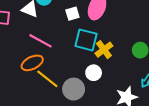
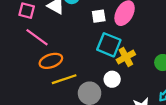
pink line: (41, 41) -> (37, 37), moved
yellow line: (47, 79) -> (64, 79), turned -65

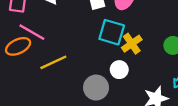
orange ellipse: (51, 61) -> (18, 46), moved
yellow line: (64, 79) -> (53, 62), moved

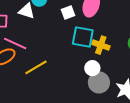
yellow cross: (132, 44) -> (101, 45), turned -30
gray circle: (96, 88) -> (99, 82), moved

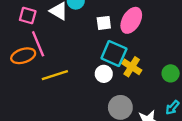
pink line: (15, 44) -> (38, 44), turned 30
white circle: (92, 68) -> (104, 74), moved

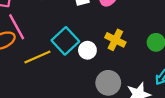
cyan square: (114, 53) -> (65, 41), moved, turned 30

